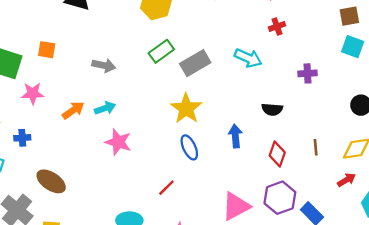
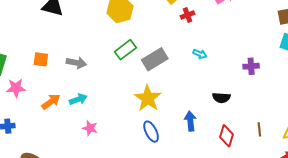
red cross: (277, 26) -> (187, 15), moved
orange square: (47, 50) -> (41, 59), moved
cyan arrow: (248, 58) -> (200, 54), size x0.6
pink star: (118, 142) -> (90, 128), size x0.7

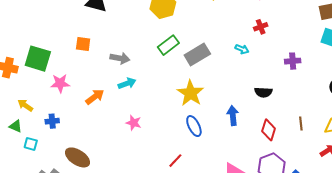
red cross: (187, 15) -> (261, 27), moved
orange square: (41, 59) -> (83, 44), moved
cyan arrow: (78, 99) -> (127, 83), moved

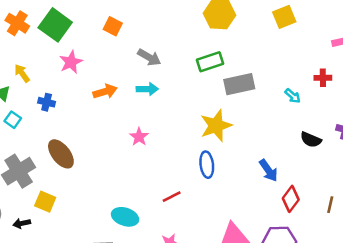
pink star: (60, 83) -> (71, 62), turned 30
black semicircle: (263, 92) -> (311, 140), moved
blue arrow: (233, 116) -> (269, 170), moved, turned 132

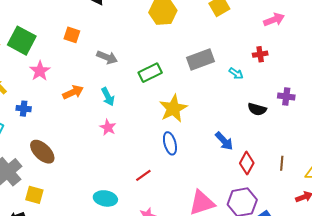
green rectangle: (210, 62) -> (150, 73), moved
gray rectangle: (239, 84) -> (200, 60), moved
cyan arrow: (147, 89) -> (108, 97), moved, turned 72

